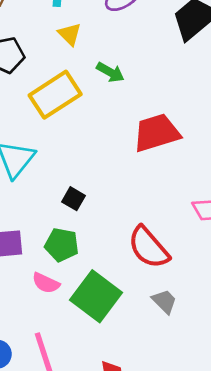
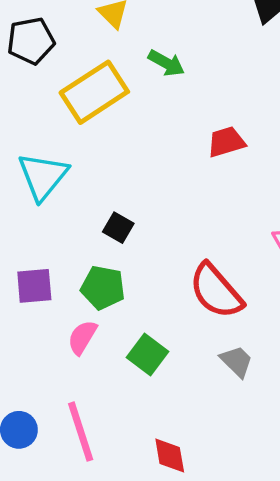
red trapezoid: (157, 133) -> (226, 142), size x0.6
pink semicircle: (46, 283) -> (82, 337), turned 96
green square: (96, 296) -> (147, 354), size x0.6

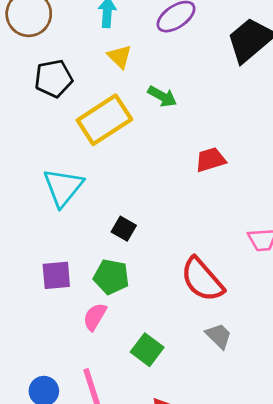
green square: (147, 354) -> (147, 350), moved

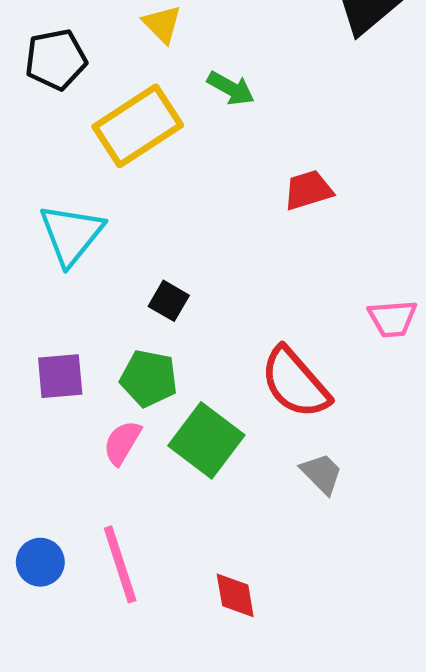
green square: (147, 350) -> (206, 440), moved, size x1.4

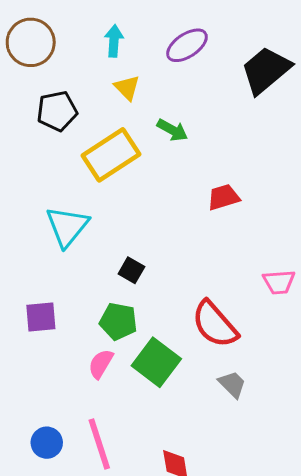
purple square: (60, 376) -> (41, 317), moved

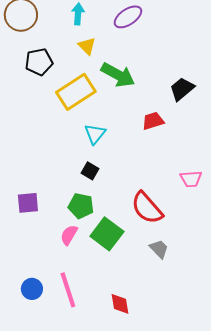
black trapezoid: (266, 70) -> (182, 89), moved, size x0.7
green arrow: (172, 130) -> (118, 75), size x1.6
cyan triangle: (67, 226) -> (95, 134), moved, size x0.7

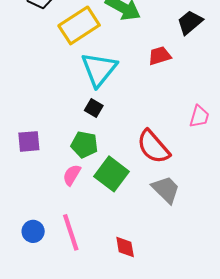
cyan triangle: (95, 134) -> (99, 69), size x1.6
pink trapezoid: (191, 179) -> (199, 116), turned -70
gray trapezoid: (159, 249) -> (166, 190), size x1.4

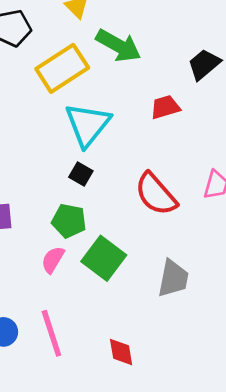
red semicircle: (153, 147) -> (156, 194), moved
gray trapezoid: (166, 190) -> (173, 278), turned 56

